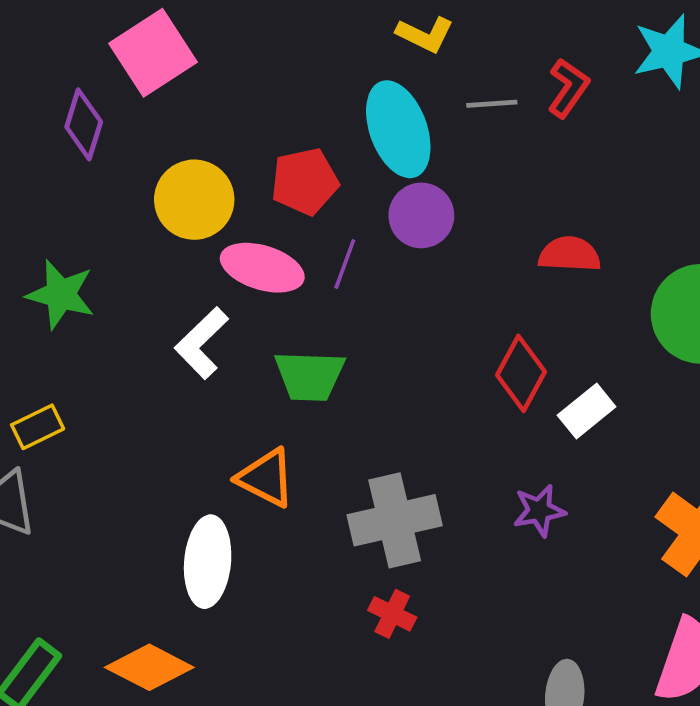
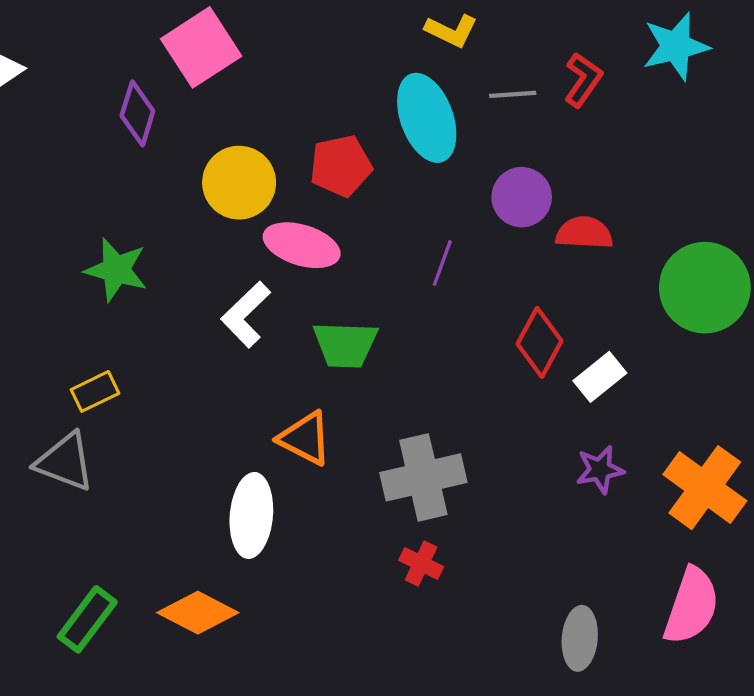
purple circle: (421, 215) -> (522, 197), moved
purple line: (345, 264) -> (442, 263), moved
purple star: (539, 511) -> (600, 470), moved

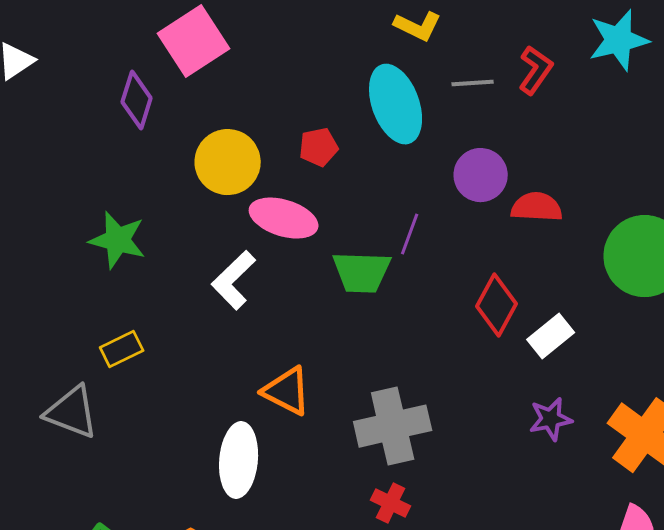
red pentagon: (341, 166) -> (319, 147), size x0.7
green trapezoid: (345, 345) -> (362, 272), moved
yellow rectangle: (95, 391) -> (122, 349), moved

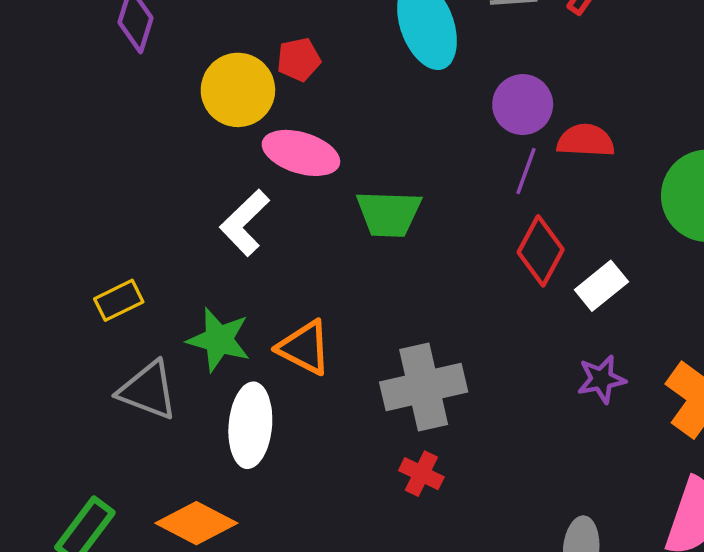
red pentagon: (319, 147) -> (299, 60), moved
purple line: (410, 234) -> (526, 171), moved
green star: (118, 240) -> (219, 340), moved
gray triangle: (72, 412) -> (148, 390), moved

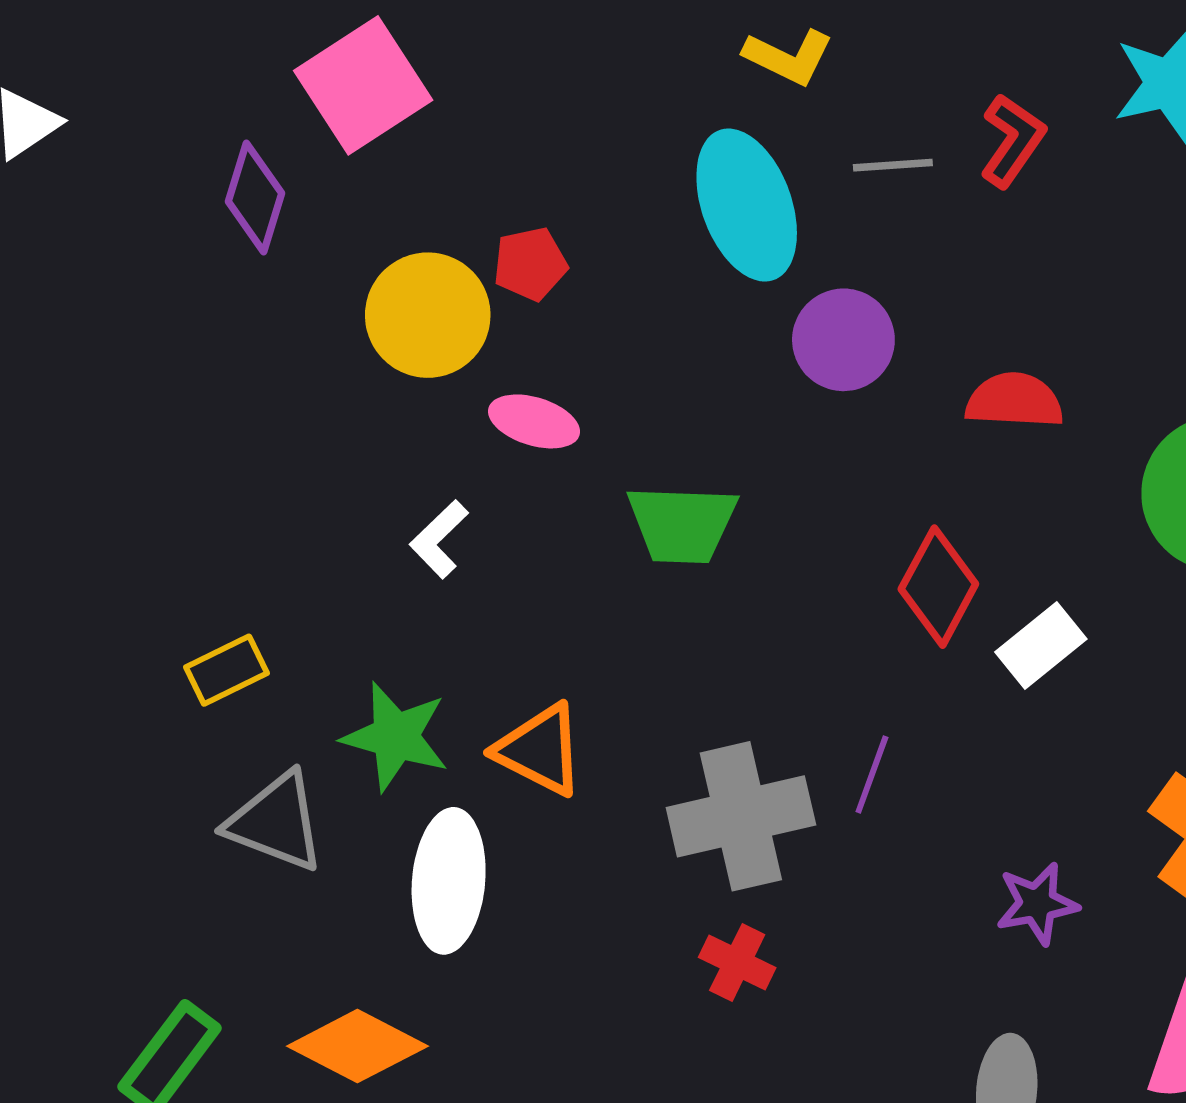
purple circle: (523, 105) -> (843, 340), moved
pink ellipse: (301, 153) -> (534, 421), size x0.7
purple line: (526, 171) -> (872, 775), moved
white L-shape: (245, 223) -> (439, 539), size x0.7
purple star: (601, 379) -> (1037, 904), moved

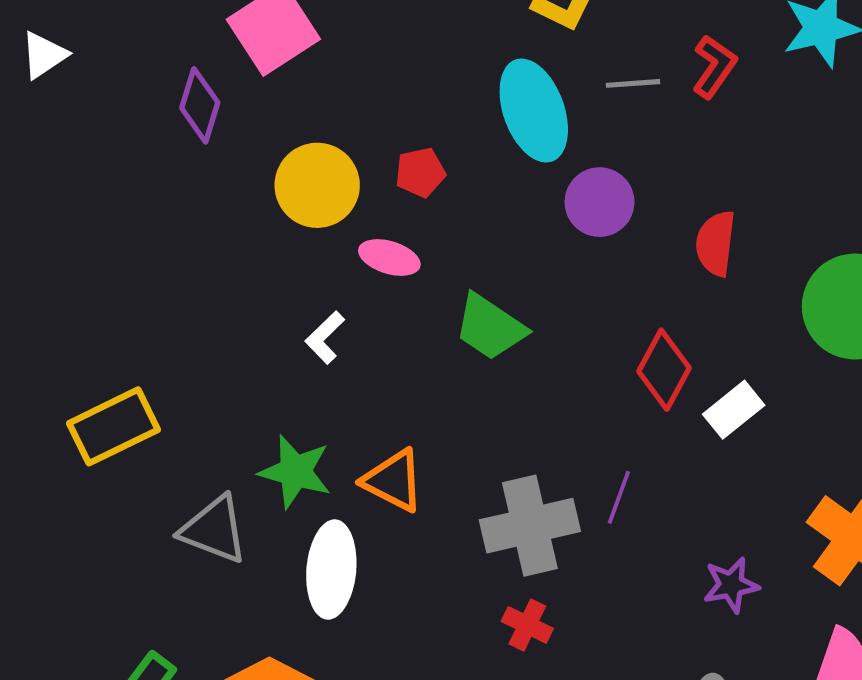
red pentagon: (530, 264) -> (420, 172), moved
red semicircle: (1014, 401) -> (716, 243), turned -86
green trapezoid: (682, 524) -> (490, 327), turned 32
yellow rectangle: (226, 670) -> (113, 426), moved, size x1.6

